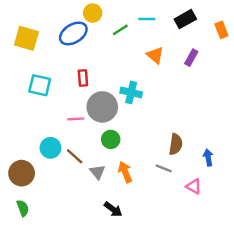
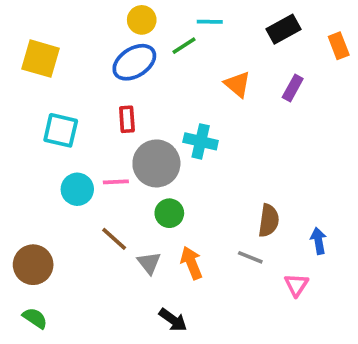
cyan line: (147, 19) -> (210, 22), moved
blue ellipse: (73, 33) -> (134, 62), moved
cyan circle: (50, 148) -> (77, 189), moved
pink triangle: (194, 186) -> (296, 285), turned 35
green semicircle: (23, 208) -> (35, 318), turned -35

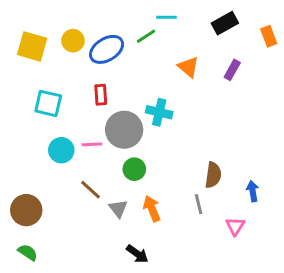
yellow circle: (142, 20) -> (73, 41), moved
gray line: (250, 257) -> (199, 204), turned 54

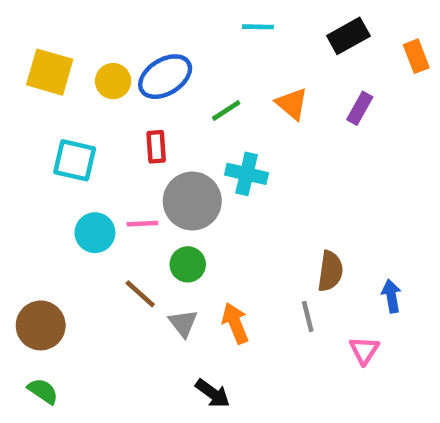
green line: (146, 36) -> (226, 111), moved
yellow circle: (73, 41) -> (113, 81), moved
green circle: (134, 169) -> (188, 264), moved

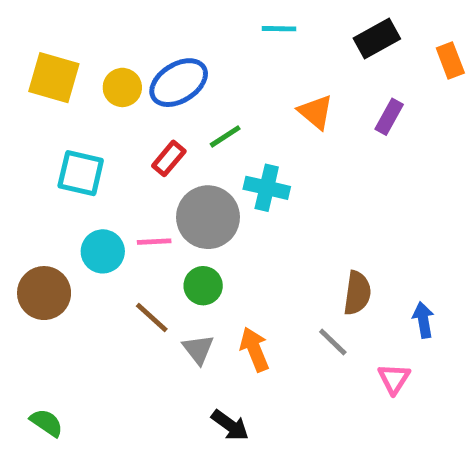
green line: (226, 111) -> (225, 136), moved
red rectangle: (156, 147) -> (169, 158), turned 44
gray line: (308, 316) -> (333, 342), turned -32
brown circle: (41, 325) -> (44, 293), moved

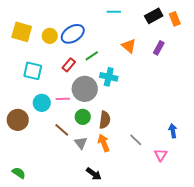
orange rectangle: (450, 61) -> (175, 19), moved
brown semicircle: (357, 293) -> (105, 120), moved

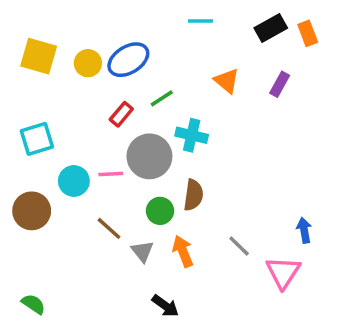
cyan square: (33, 71) -> (37, 139), moved, turned -30
green circle: (83, 117) -> (160, 211), moved
brown semicircle: (105, 120) -> (193, 195), moved
pink triangle: (161, 155) -> (283, 272), size x1.5

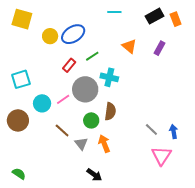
yellow square: (39, 56) -> (22, 19), moved
pink line: (111, 174) -> (63, 99), turned -32
gray line: (239, 246) -> (151, 130), moved

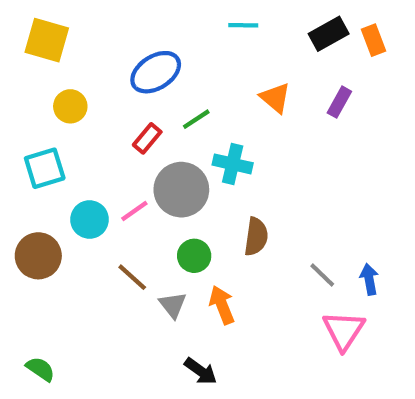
yellow circle: (50, 36) -> (70, 106), moved
brown semicircle: (110, 111) -> (256, 237), moved

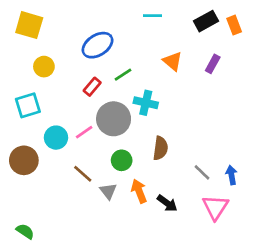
black arrow: (201, 371) -> (167, 203), moved

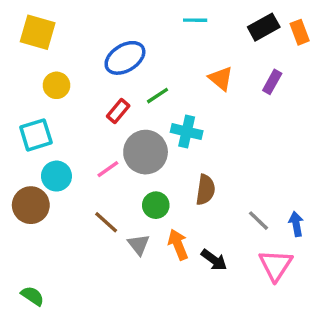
cyan circle: (56, 138) -> (56, 176), moved

